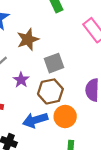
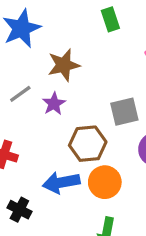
gray square: (54, 63) -> (124, 112), moved
purple star: (21, 80) -> (54, 104), moved

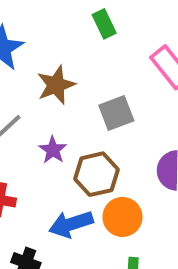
purple star: (54, 104) -> (53, 150), moved
gray square: (124, 112) -> (116, 113), moved

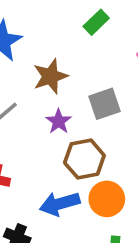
green rectangle: (104, 24) -> (96, 22), turned 70
purple star: (53, 150) -> (59, 121), moved

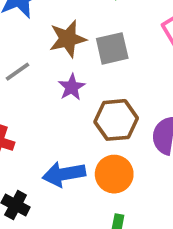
gray square: (104, 104) -> (112, 48), moved
brown hexagon: (84, 159) -> (116, 120), moved

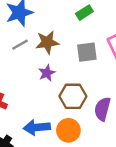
gray square: (112, 48) -> (87, 52), moved
gray line: (18, 72) -> (20, 45), moved

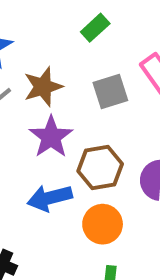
purple star: (47, 73) -> (51, 137), size x1.5
blue arrow: (37, 127) -> (50, 198), moved

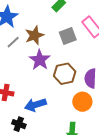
blue arrow: (50, 198) -> (35, 105), moved
orange circle: (103, 224) -> (82, 102), moved

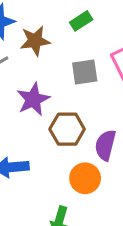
brown star: (34, 35) -> (35, 41), moved

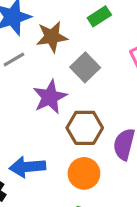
gray square: (85, 72) -> (85, 67), moved, turned -36
orange circle: (85, 178) -> (84, 173), moved

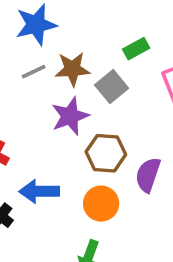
green rectangle: (99, 16) -> (136, 49), moved
brown star: (52, 37) -> (72, 69), moved

